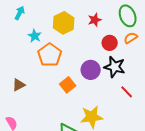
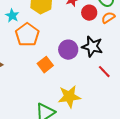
red circle: (110, 43) -> (89, 13), moved

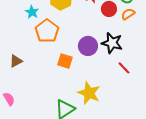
orange square: (45, 65) -> (65, 61), turned -35
yellow star: (69, 97) -> (89, 93), turned 30

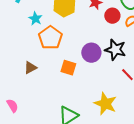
brown triangle: (16, 61) -> (30, 68), moved
yellow star: (89, 93) -> (105, 104), moved

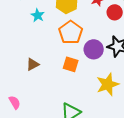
orange pentagon: (50, 38) -> (71, 32), moved
yellow star: (105, 104) -> (108, 84), moved, turned 30

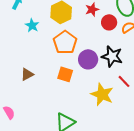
yellow star: (108, 84) -> (102, 94), turned -30

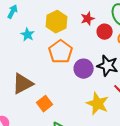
brown triangle: (27, 74) -> (23, 84), size x1.6
orange square: (65, 74) -> (45, 104), moved, turned 35

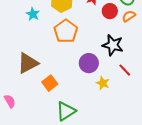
purple circle: (84, 69) -> (89, 63), moved
yellow star: (98, 104) -> (103, 83), size x0.6

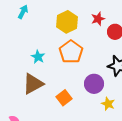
cyan star: (33, 14) -> (38, 57), moved
orange square: (50, 83) -> (64, 98), moved

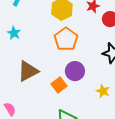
cyan star: (38, 57) -> (14, 33), moved
purple circle: (94, 84) -> (75, 71), moved

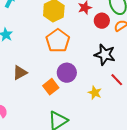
brown triangle: (28, 71) -> (20, 73), size x0.7

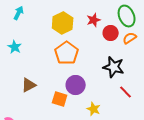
orange square: (51, 87) -> (60, 99), turned -35
yellow star: (95, 93) -> (94, 109), moved

